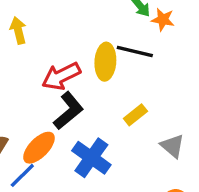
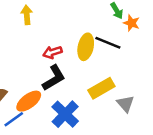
red arrow: (61, 76) -> (52, 52), size x0.7
yellow rectangle: (135, 115) -> (101, 88), size x1.5
gray triangle: (172, 146) -> (125, 104), moved

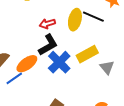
blue cross: (65, 114) -> (59, 62), moved

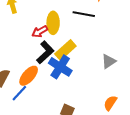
yellow ellipse: (75, 20) -> (53, 23), moved
yellow rectangle: (87, 54) -> (65, 50), moved
gray triangle: (107, 67) -> (109, 61), turned 49

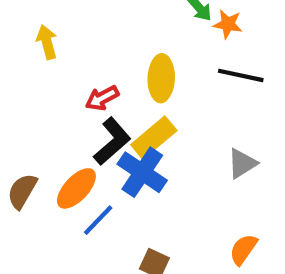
black line: (84, 14) -> (241, 75), moved
yellow ellipse: (53, 23) -> (161, 78), moved
blue line: (19, 93) -> (98, 220), moved

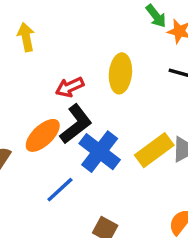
yellow rectangle: (154, 138) -> (154, 150), moved
orange ellipse: (76, 188) -> (43, 135), moved

